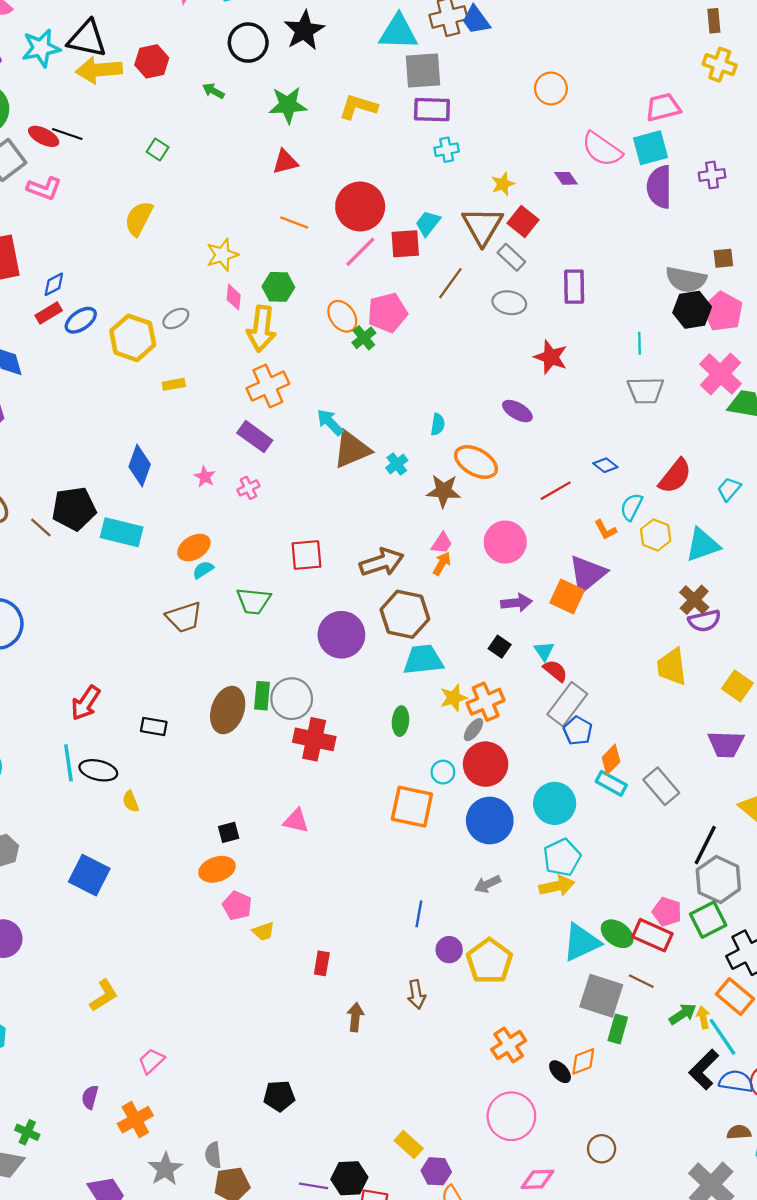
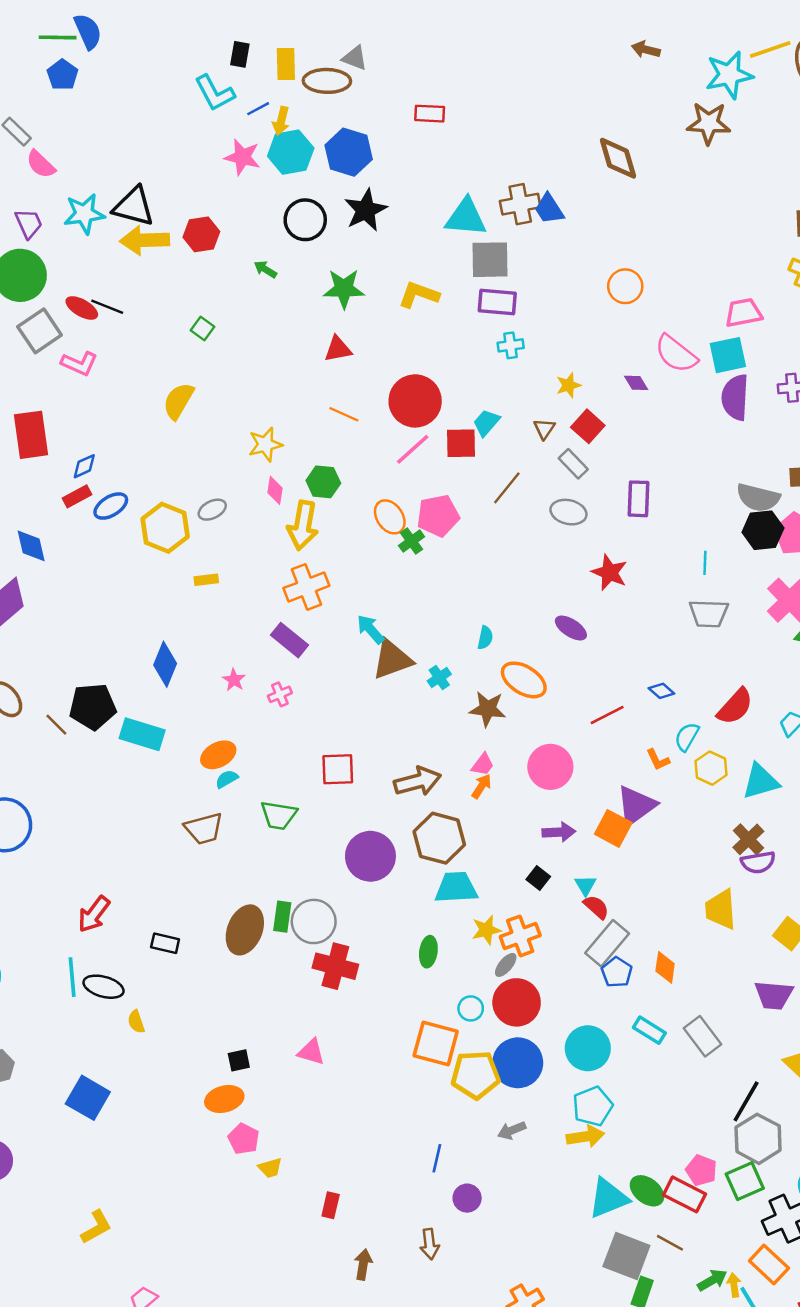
brown triangle: (482, 226) -> (544, 429), size x0.5
orange diamond: (611, 760) -> (665, 967), moved, turned -40
yellow pentagon: (489, 961) -> (475, 1075), moved, turned 30

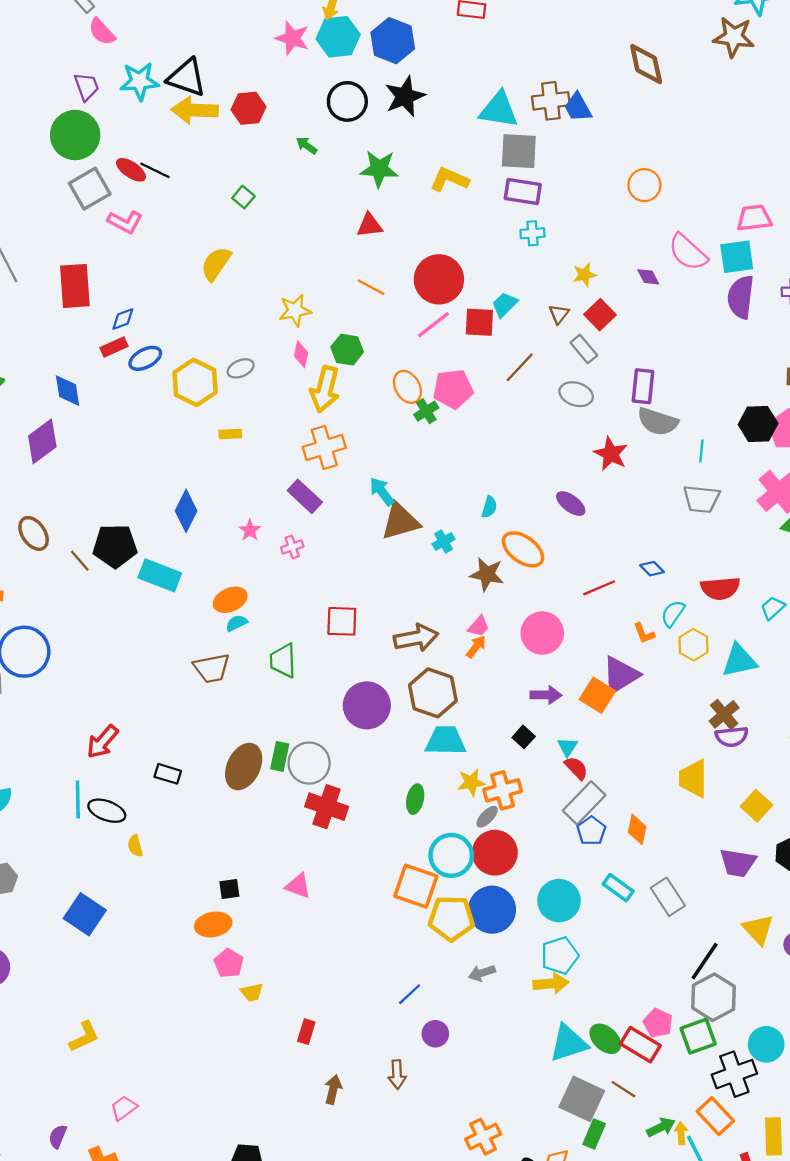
gray semicircle: (758, 498) -> (658, 422), moved
red semicircle: (735, 707) -> (720, 588), turned 39
green trapezoid: (279, 815) -> (283, 661), turned 75
cyan circle: (471, 1008) -> (451, 855), size x1.8
blue line: (437, 1158) -> (410, 994), turned 30

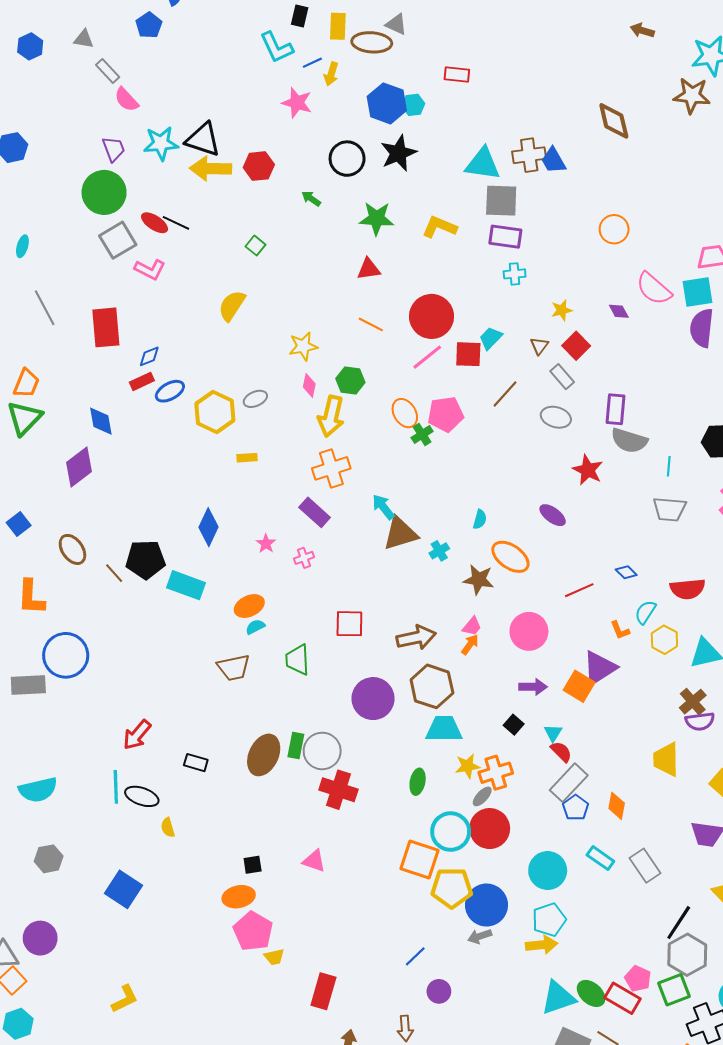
cyan hexagon: (338, 37) -> (413, 105), moved, size x0.6
blue circle: (492, 910) -> (487, 905), moved
pink pentagon: (229, 963) -> (253, 931), size x1.5
red rectangle: (306, 1032) -> (323, 991), size x1.6

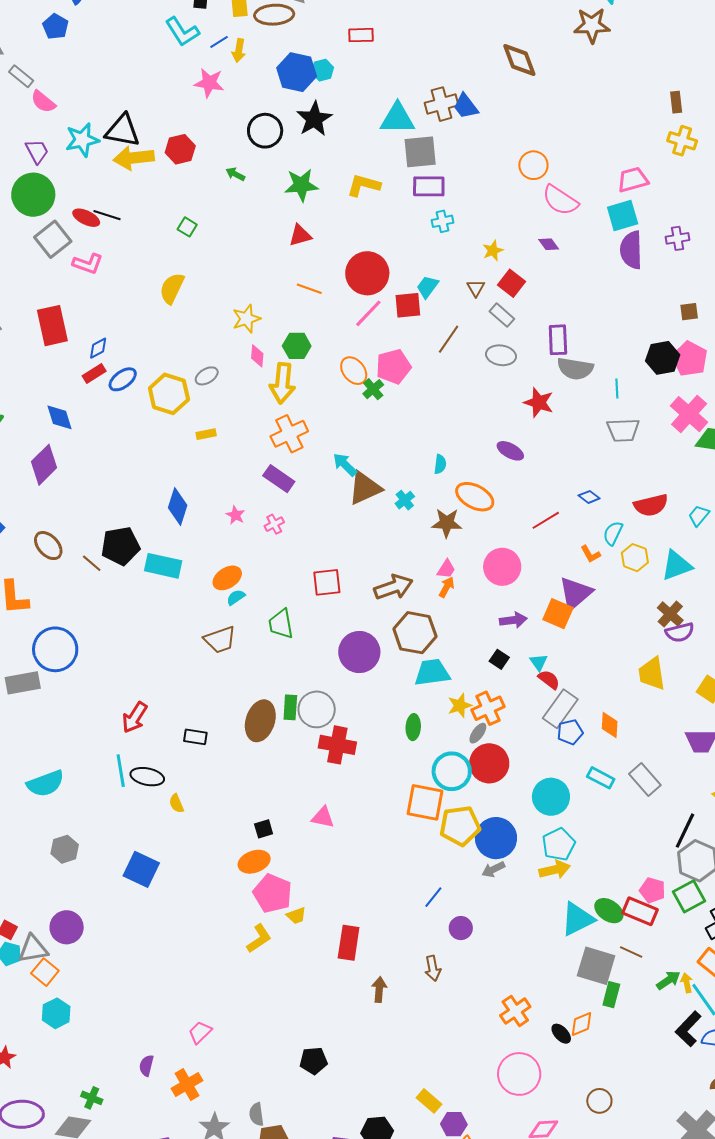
pink semicircle: (654, 289) -> (560, 200), moved
blue pentagon: (576, 808) -> (570, 732), turned 30
yellow L-shape: (125, 999) -> (259, 939), moved

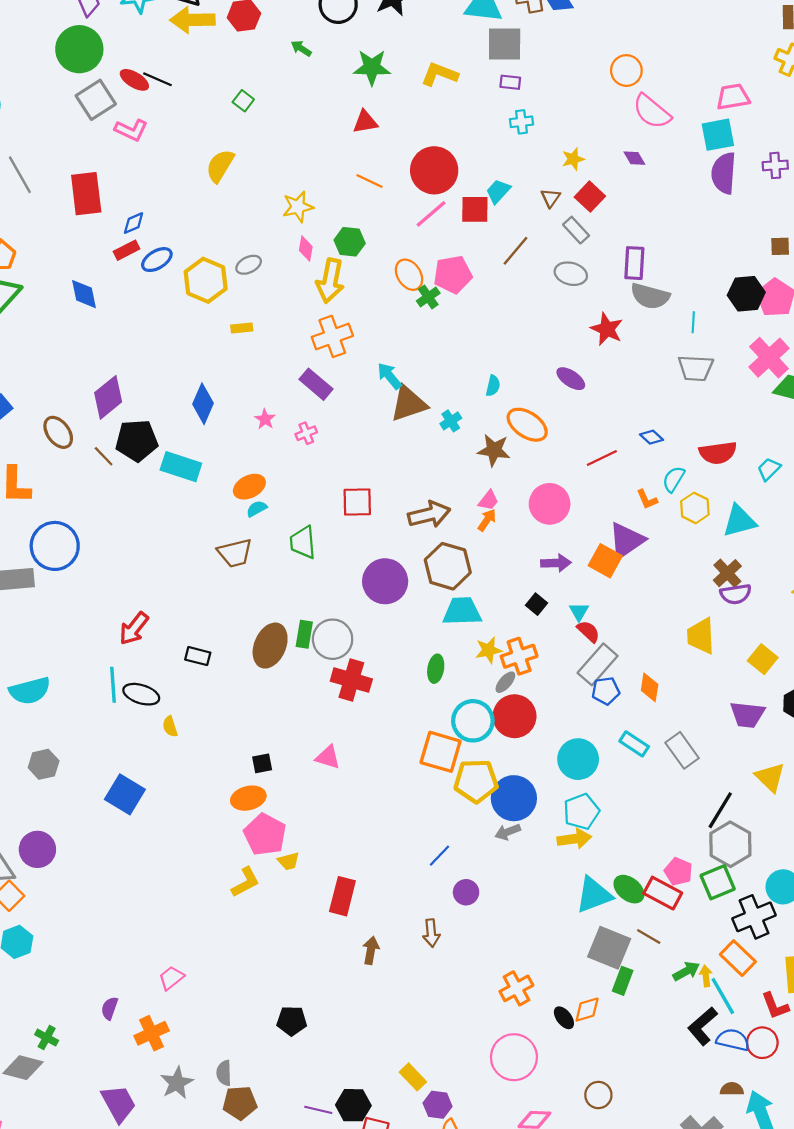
purple rectangle: (429, 186) -> (510, 82), size x0.6
purple diamond: (44, 465) -> (108, 397), moved

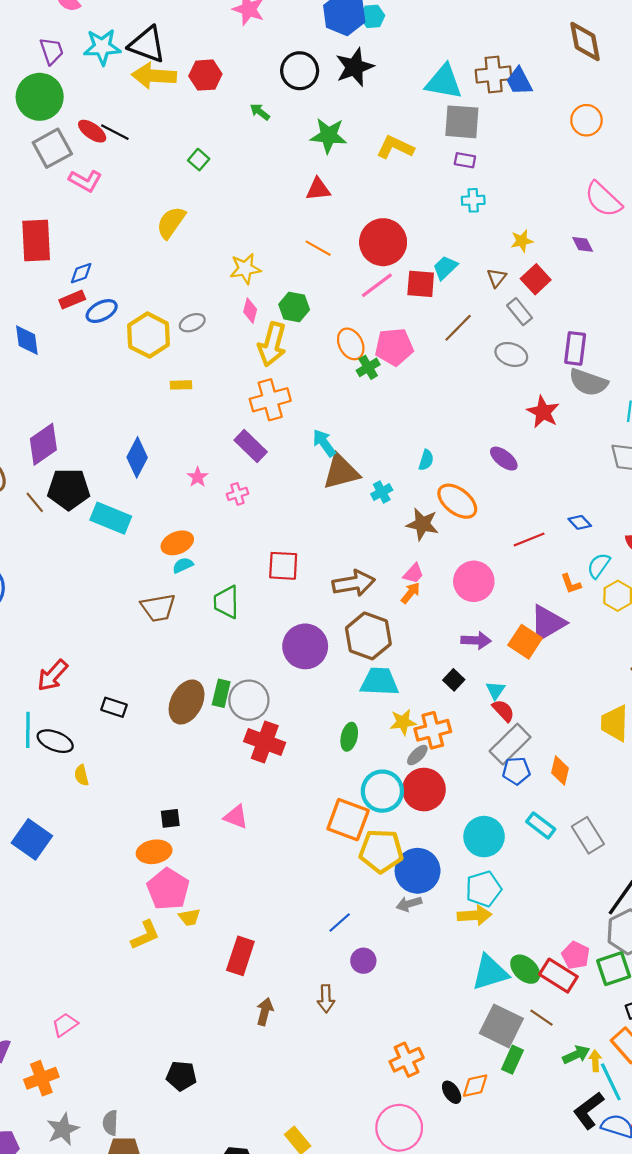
orange circle: (626, 71) -> (586, 120), moved

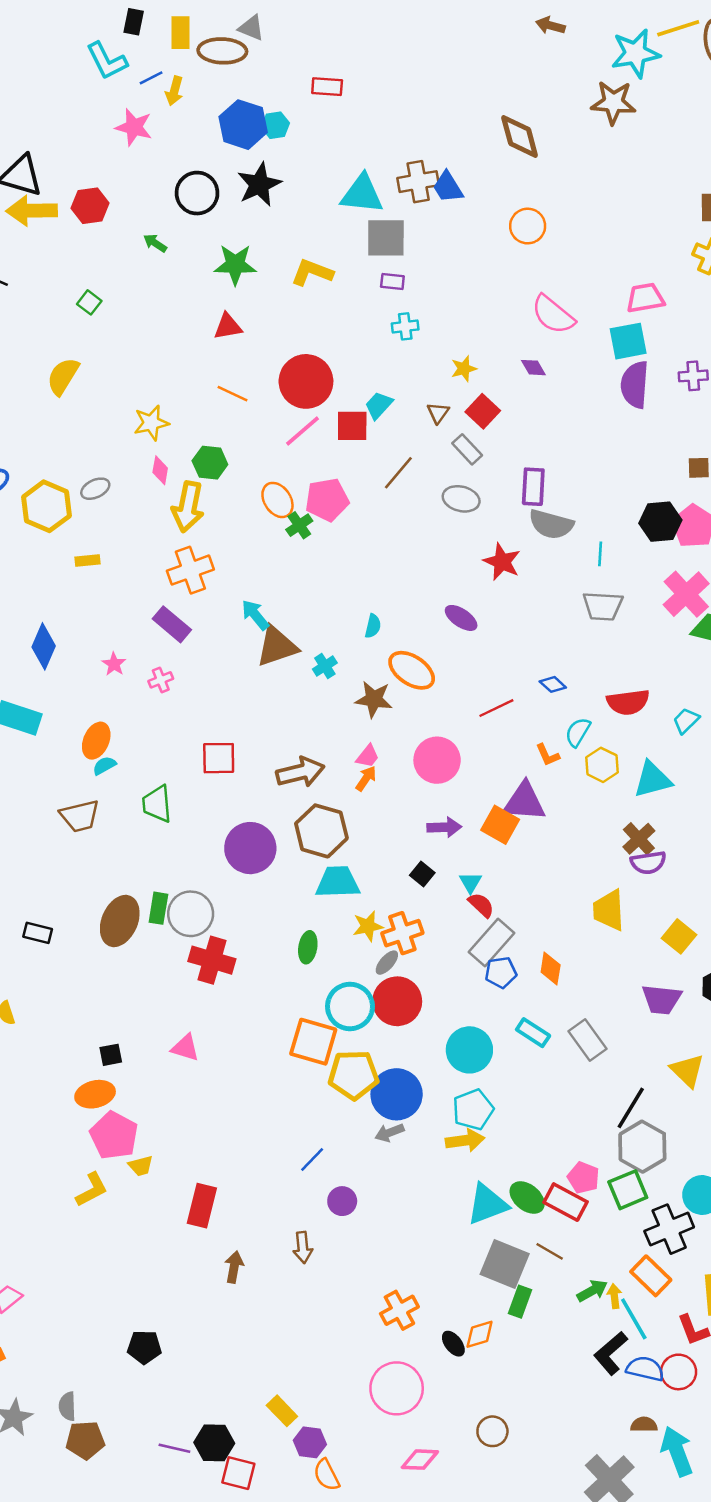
orange ellipse: (177, 543) -> (96, 741), turned -40
purple triangle: (547, 623) -> (524, 802), turned 39

